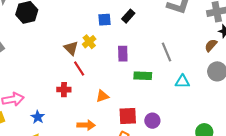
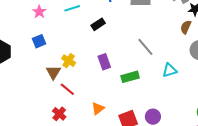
black rectangle: (128, 16) -> (98, 24), turned 32
blue square: (104, 20) -> (39, 41), moved
brown triangle: (71, 48) -> (53, 72), turned 35
red cross: (64, 90) -> (59, 114), turned -32

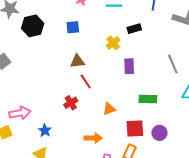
yellow cross: (69, 61) -> (113, 43), moved
brown triangle: (53, 72) -> (77, 61), turned 35
green rectangle: (130, 77) -> (148, 99), moved

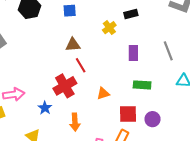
purple rectangle: (129, 66) -> (133, 53), moved
red cross: (71, 103) -> (65, 86), size x1.6
blue star: (45, 130) -> (45, 108), moved
orange arrow: (93, 138) -> (75, 122), moved, turned 84

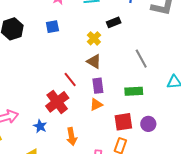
brown triangle: (73, 45) -> (94, 61), moved, turned 42
gray line: (168, 51) -> (141, 59), moved
purple rectangle: (133, 53) -> (98, 86), moved

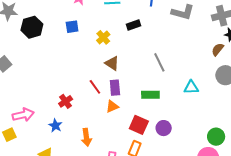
yellow cross: (94, 38) -> (103, 37), moved
red line: (70, 79) -> (95, 87), moved
red cross: (57, 102) -> (66, 101), moved, size x0.6
red square: (123, 122) -> (139, 125), turned 30

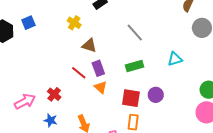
blue square: (72, 27) -> (28, 23), moved
cyan triangle: (191, 87) -> (175, 59), moved
orange triangle: (112, 106) -> (101, 87), turned -40
pink arrow: (23, 115) -> (25, 101), moved

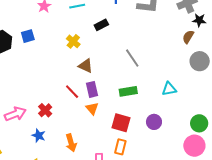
purple circle: (156, 95) -> (154, 122), moved

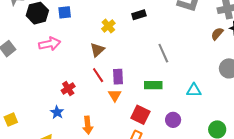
brown semicircle: (188, 37) -> (217, 34), moved
brown triangle: (86, 66) -> (97, 50), moved, turned 42
pink arrow: (15, 114) -> (50, 44), moved

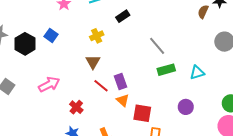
blue square: (65, 12) -> (51, 35), turned -32
yellow cross: (108, 26) -> (97, 36), turned 32
pink arrow: (50, 44) -> (49, 84), moved
green rectangle: (153, 85) -> (166, 70), moved
red square: (140, 115) -> (142, 113), moved

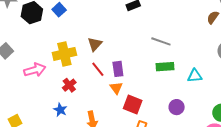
yellow cross: (97, 36) -> (64, 54), moved, size x1.6
gray line: (157, 46) -> (161, 41), turned -42
pink arrow: (49, 84) -> (35, 70), moved

